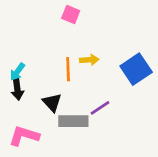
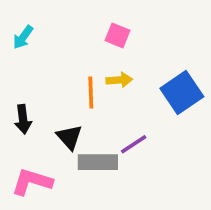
pink square: (71, 14) -> (118, 35), moved
cyan arrow: (17, 72) -> (23, 37), moved

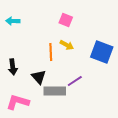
cyan arrow: (23, 37) -> (13, 21), turned 56
yellow arrow: (119, 80) -> (67, 45), turned 32
blue square: (182, 93) -> (102, 52), turned -35

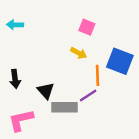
pink square: (66, 20) -> (87, 27), moved
orange line: (51, 52) -> (97, 75), moved
pink L-shape: (18, 102) -> (21, 120), turned -30

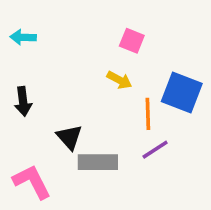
black arrow: (15, 79) -> (23, 101), moved
purple line: (88, 95) -> (155, 150), moved
pink L-shape: (21, 120) -> (32, 182), turned 76

